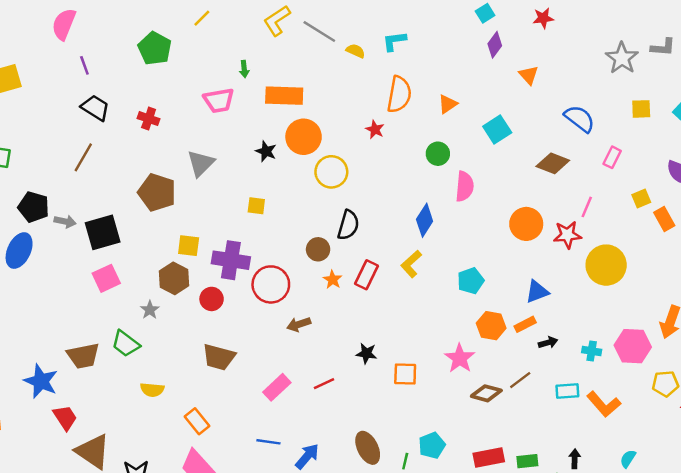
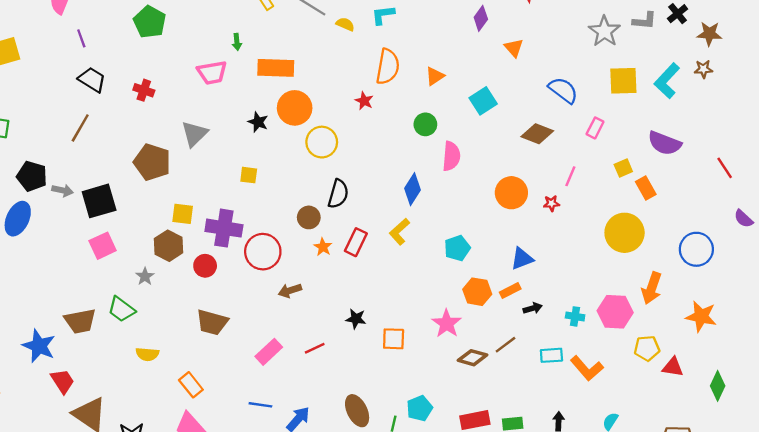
yellow square: (641, 109) -> (623, 81), size x1.5
red star: (567, 235) -> (551, 203), size x0.6
yellow circle: (606, 265) -> (625, 233), moved

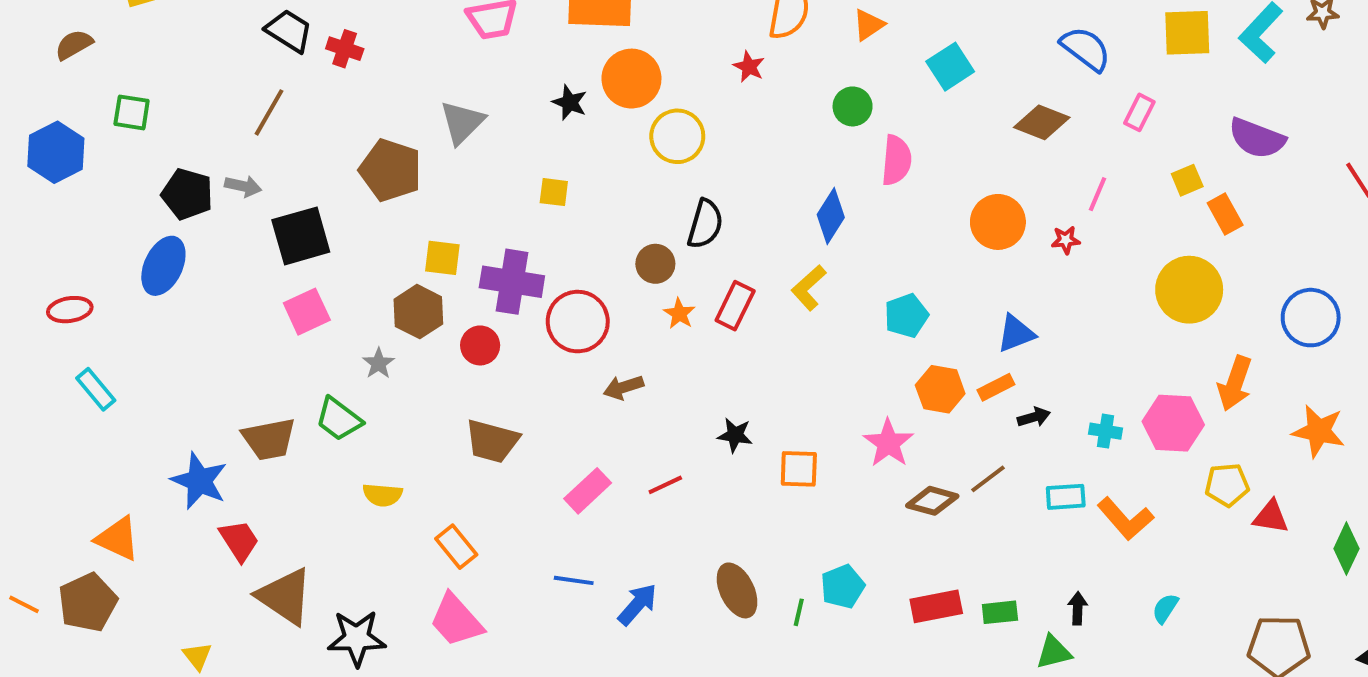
red cross: (144, 90) -> (345, 49), moved
gray arrow: (63, 190) -> (243, 186), moved

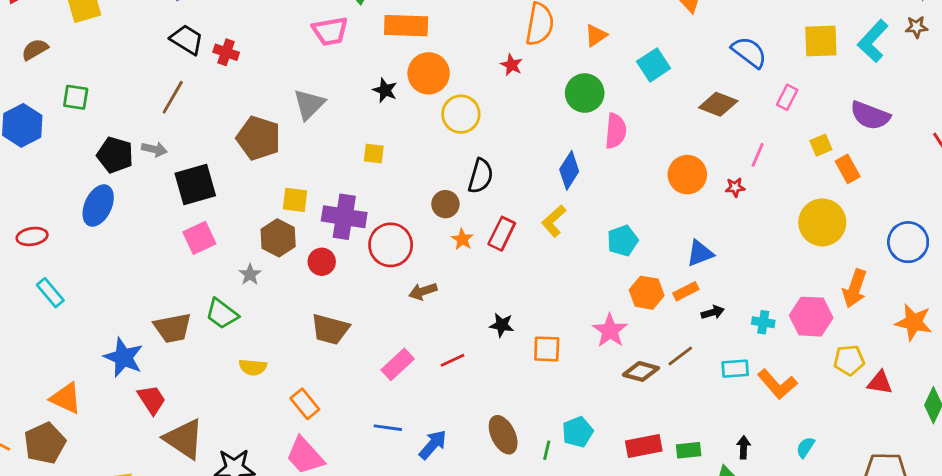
green circle: (853, 106) -> (585, 93), size x1.4

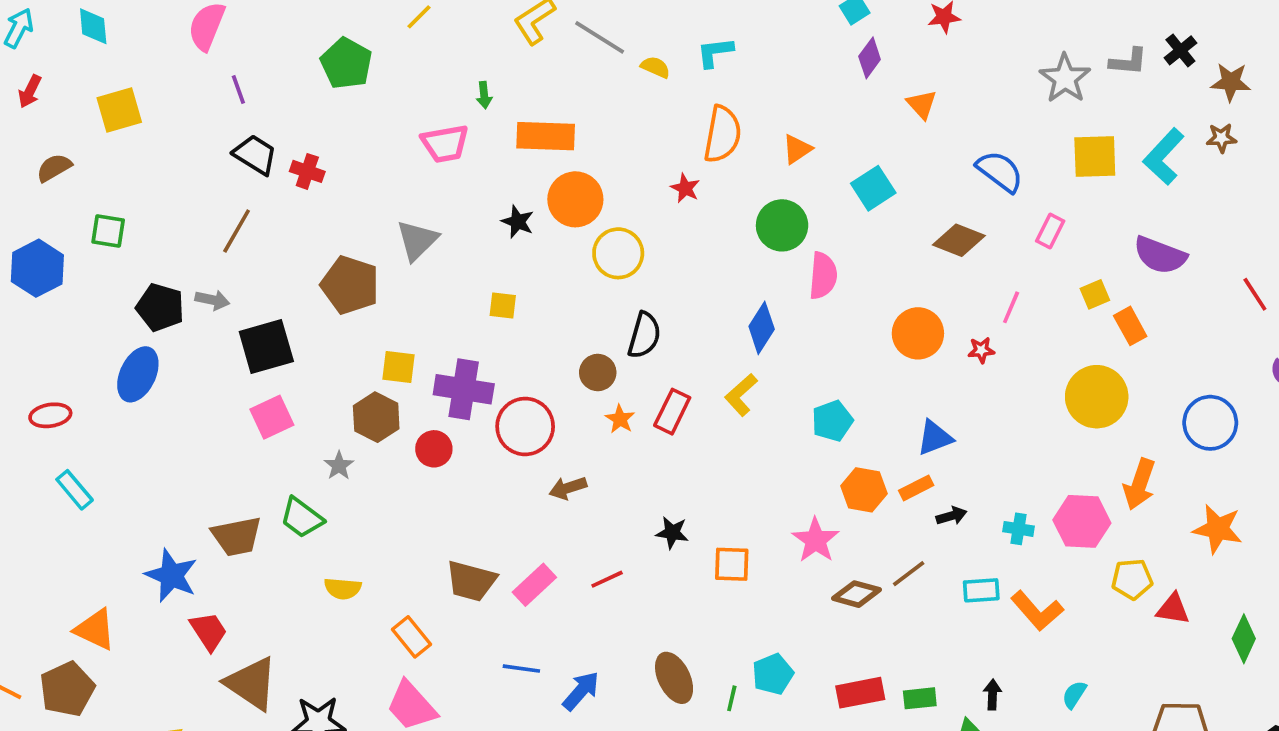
brown trapezoid: (330, 329) -> (471, 581), moved

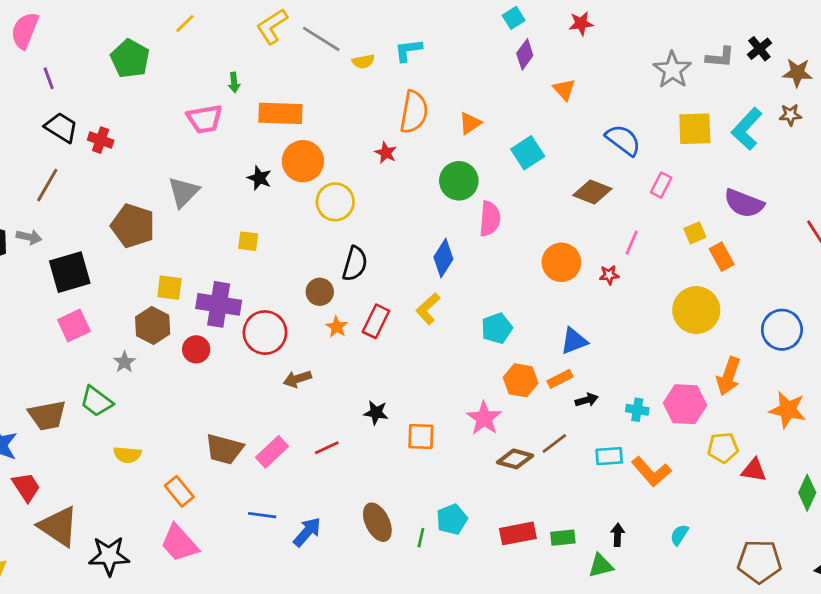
yellow semicircle: (655, 67) -> (363, 61), turned 145

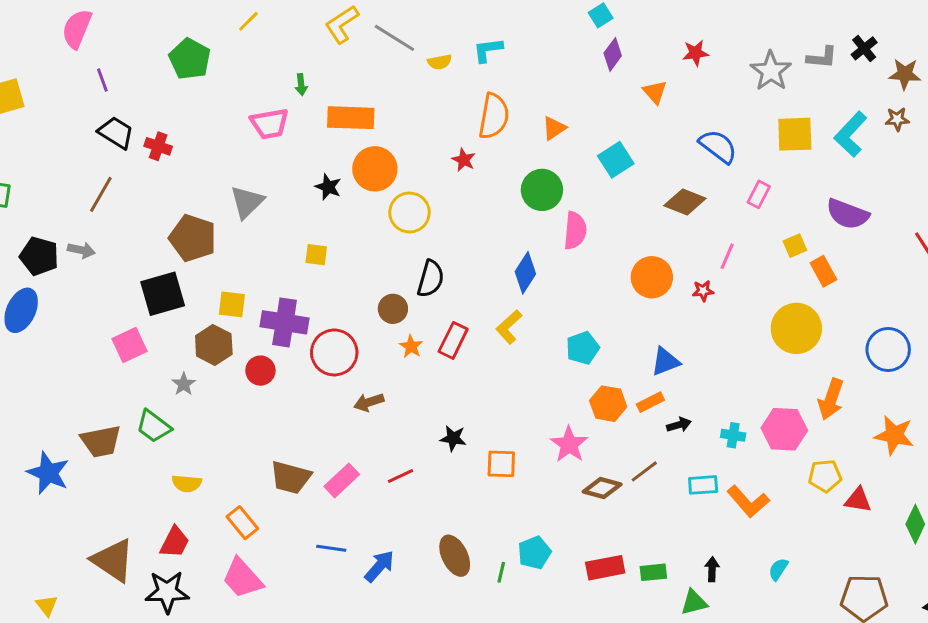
red star: (581, 23) -> (696, 53), moved
black square: (70, 272) -> (163, 294), moved
red trapezoid: (26, 487) -> (175, 542), moved, turned 60

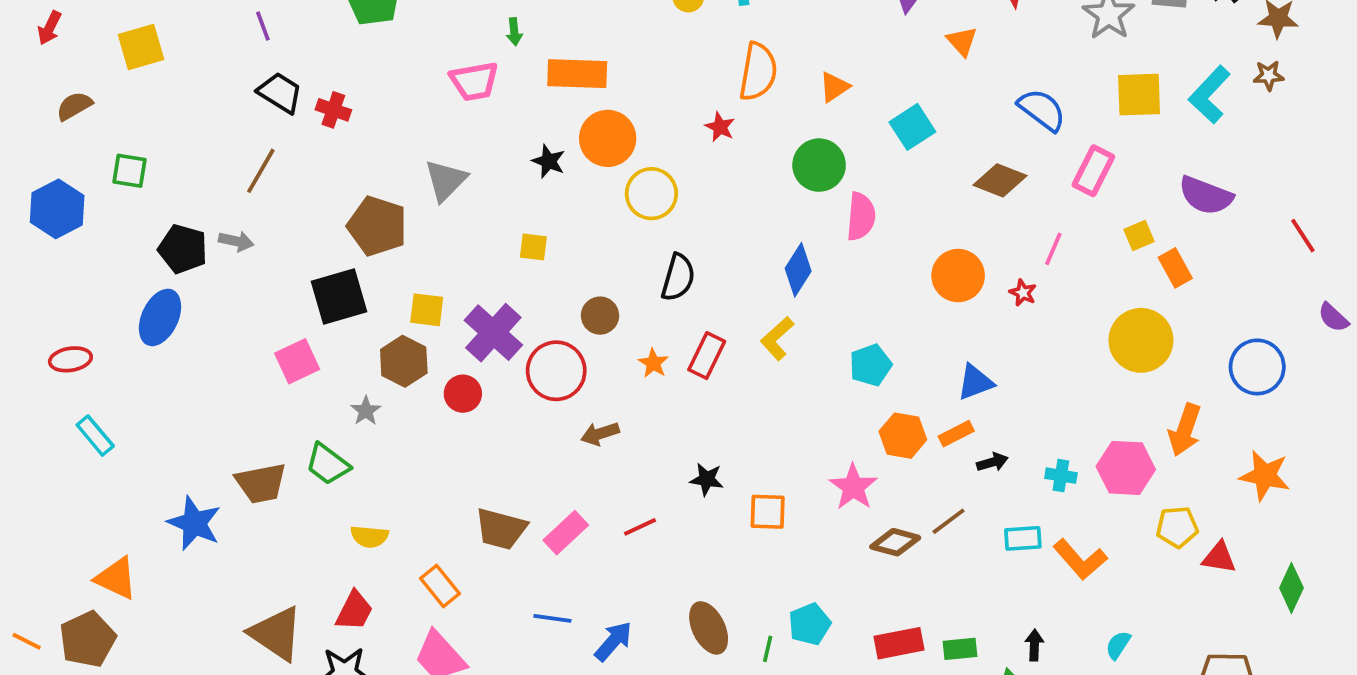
pink rectangle: (759, 194) -> (1093, 171), size x1.4
red star: (703, 291) -> (1023, 293), turned 30
brown circle: (393, 309) -> (600, 316), moved
purple cross: (285, 322) -> (493, 333), turned 33

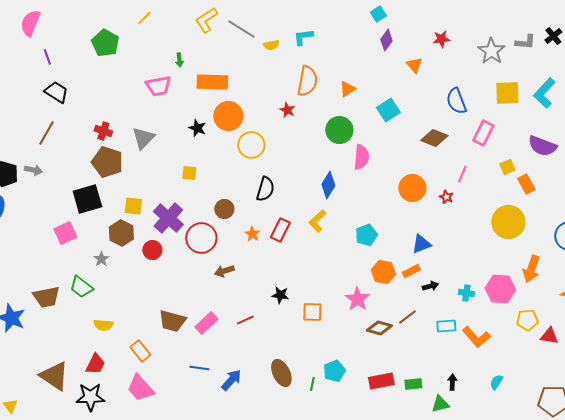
red cross: (333, 110) -> (103, 131), moved
blue semicircle: (1042, 110) -> (456, 101), turned -148

